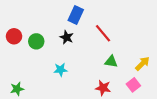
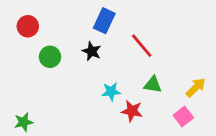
red circle: (14, 36) -> (28, 26), moved
cyan star: (61, 70) -> (111, 92), moved
red star: (103, 88) -> (132, 111), moved

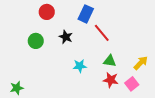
blue rectangle: (104, 21) -> (86, 14), moved
red circle: (28, 26) -> (47, 12), moved
red star: (132, 111) -> (111, 80), moved

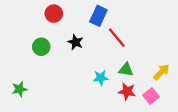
cyan star: (80, 66) -> (101, 78), moved
green star: (17, 88) -> (19, 89), moved

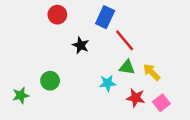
green circle: (41, 47) -> (50, 81), moved
green triangle: (126, 70) -> (127, 67), moved
yellow arrow: (161, 72) -> (152, 72), moved, turned -90

